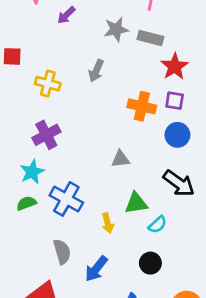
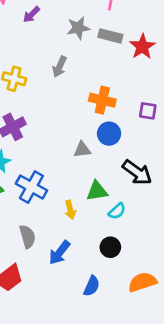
red star: (175, 66) -> (142, 47), moved
purple square: (175, 101) -> (148, 111), moved
blue circle: (177, 135) -> (109, 134), moved

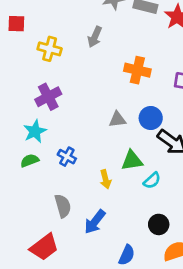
blue circle: (109, 134) -> (151, 118), moved
blue cross: (31, 187) -> (67, 157), size x0.6
black circle: (110, 247) -> (159, 224), moved

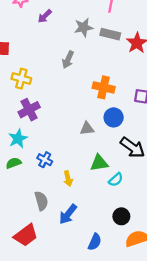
yellow cross: (50, 49) -> (21, 79), moved
blue circle: (151, 118) -> (114, 117), moved
yellow arrow: (105, 179) -> (68, 179), moved

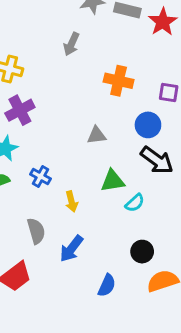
blue circle: (114, 117) -> (148, 125), moved

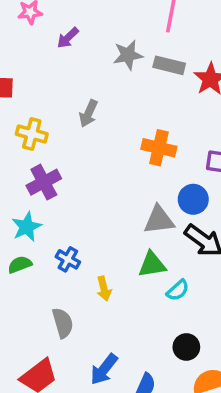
gray arrow: (71, 44) -> (88, 113), moved
gray triangle: (96, 135) -> (159, 220), moved, size x1.4
blue arrow: (71, 249) -> (104, 369), moved

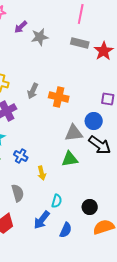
gray star: (128, 55) -> (40, 37), moved
gray arrow: (88, 113) -> (33, 91), moved
orange cross: (159, 148) -> (59, 97), moved
cyan semicircle: (178, 290) -> (57, 201), moved, turned -32

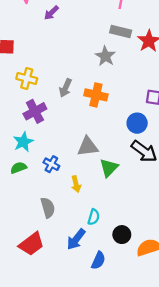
gray star: (40, 37) -> (105, 56), moved, turned -30
gray triangle: (74, 133) -> (88, 147), moved
green triangle: (70, 159) -> (109, 168), turned -36
black circle: (90, 207) -> (122, 235), moved
blue semicircle: (66, 230) -> (98, 260), moved

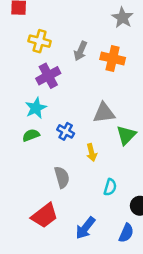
blue arrow: (76, 239) -> (85, 228), moved
blue semicircle: (98, 260) -> (126, 233), moved

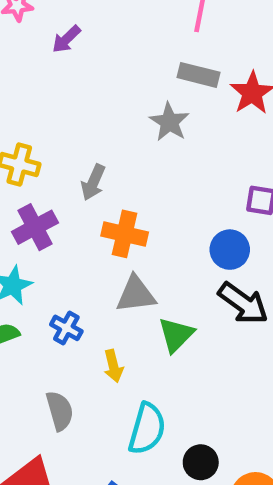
orange cross: (113, 58) -> (125, 234), moved
cyan semicircle: (110, 187) -> (147, 429), size x1.6

